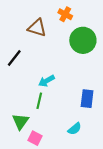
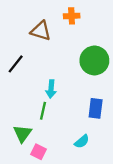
orange cross: (65, 14) -> (72, 16), turned -32
green circle: (83, 40) -> (94, 60), moved
cyan arrow: (47, 81) -> (51, 89), turned -56

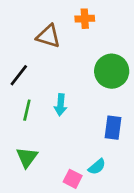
green line: (43, 111) -> (27, 110), moved
pink square: (38, 152) -> (73, 179), moved

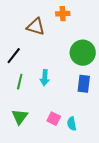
blue rectangle: (113, 128) -> (84, 84), moved
cyan semicircle: (97, 167) -> (72, 124), turned 120
pink square: (73, 179) -> (54, 119), moved

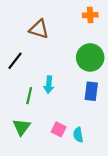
orange cross: (63, 14) -> (90, 15), moved
green line: (20, 82) -> (29, 96), moved

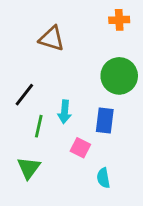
black line: (15, 61) -> (24, 95), moved
blue rectangle: (91, 91) -> (105, 120), moved
pink square: (59, 129) -> (80, 148), moved

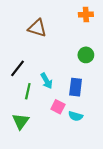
green circle: (119, 76) -> (86, 55), size x0.6
cyan arrow: (65, 112) -> (47, 81), turned -35
cyan semicircle: (103, 178) -> (76, 116), moved, turned -64

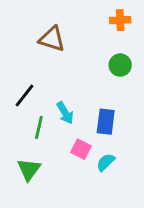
green circle: (86, 55) -> (120, 65), moved
cyan semicircle: (76, 116) -> (106, 162), turned 120

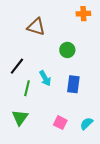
green circle: (120, 65) -> (67, 50), moved
pink square: (81, 149) -> (60, 123), moved
cyan semicircle: (106, 162) -> (86, 124), moved

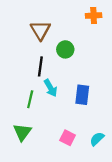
brown triangle: (36, 27) -> (40, 30), turned 42
green circle: (67, 50) -> (65, 49), moved
black line: (17, 66) -> (40, 66), moved, turned -30

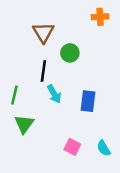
green line: (30, 99) -> (14, 95), moved
green triangle: (22, 132) -> (24, 124), moved
cyan semicircle: (97, 139) -> (104, 148), turned -77

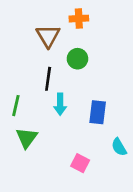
orange cross: (100, 17) -> (79, 19), moved
cyan arrow: (54, 94) -> (60, 104), turned 30
cyan semicircle: (104, 148) -> (119, 147), moved

